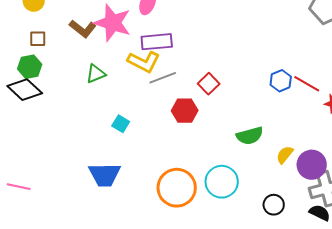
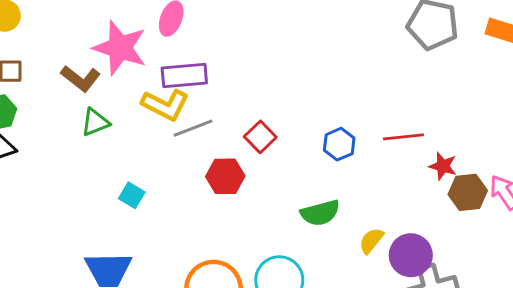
brown L-shape: (83, 29) -> (81, 78), moved
blue hexagon: (281, 81) -> (339, 144), moved
red line: (307, 84) -> (403, 137), turned -36

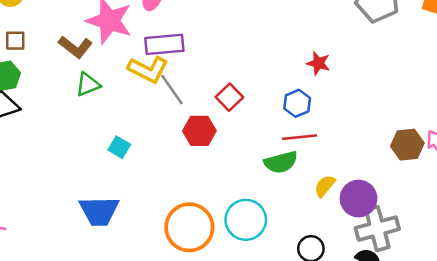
gray line: (193, 128) -> (172, 90), turned 76
red line: (403, 137) -> (300, 137), moved
red star: (443, 166) -> (318, 63), moved

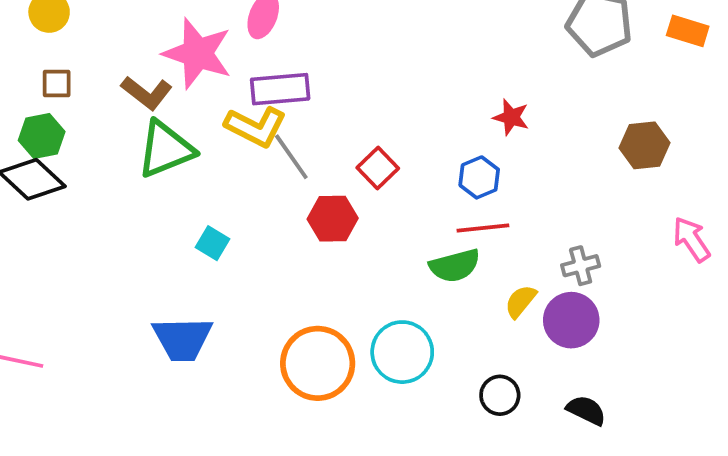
green triangle: (88, 85) -> (166, 149), size x1.6
brown hexagon: (407, 145) -> (644, 145), moved
gray cross: (377, 229) -> (581, 266), moved, size x0.6

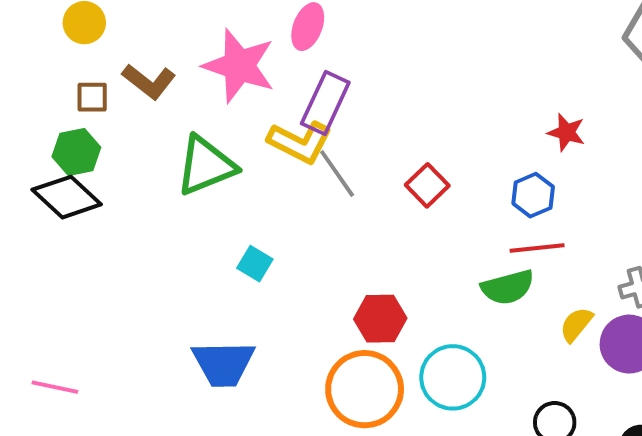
purple rectangle: (280, 89) -> (325, 103), turned -60
brown L-shape: (147, 93) -> (149, 81), moved
red hexagon: (333, 219) -> (380, 319), moved

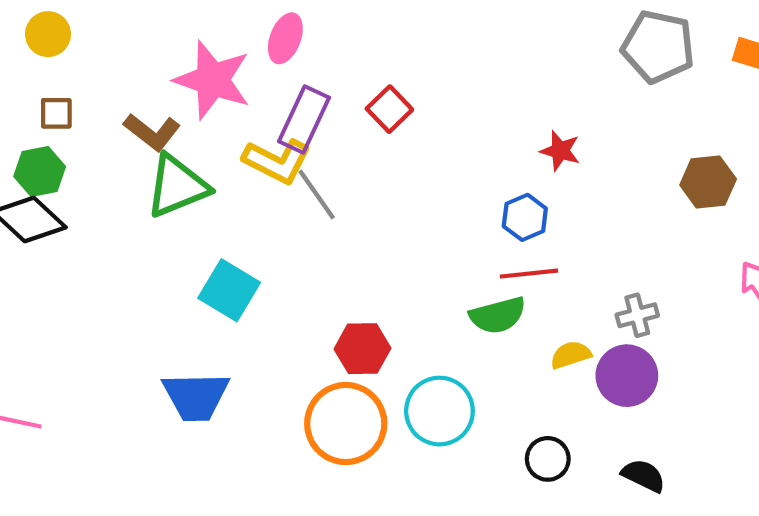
brown L-shape: (149, 81) -> (152, 132), moved
red square: (427, 185) -> (389, 109), moved
cyan square: (255, 264) -> (229, 290), size x1.6
yellow semicircle: (576, 324) -> (571, 355), turned 33

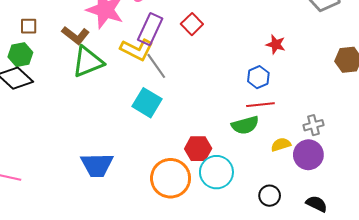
cyan square: (229, 290) -> (147, 103), moved
red hexagon: (362, 349) -> (198, 149), moved

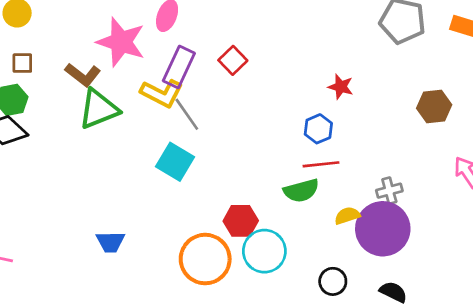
purple circle: (308, 155) -> (383, 229), size x1.4
blue trapezoid: (97, 165) -> (110, 242), size x0.7

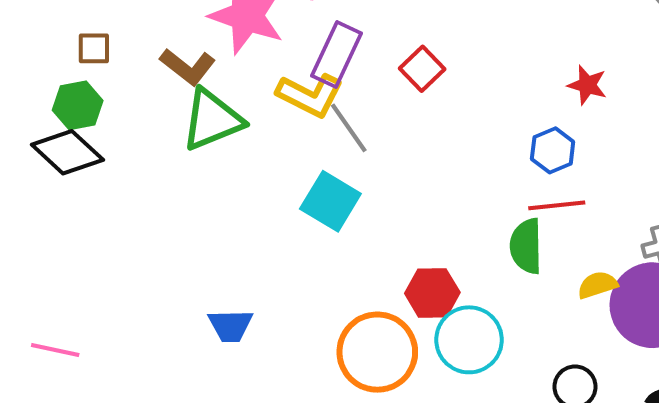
red square: (233, 60) -> (422, 69), moved
green semicircle: (301, 191) -> (526, 246), turned 104

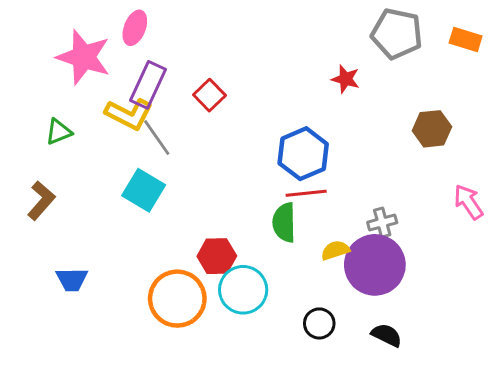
brown L-shape: (188, 67) -> (41, 201), moved, turned -87
red star: (587, 85) -> (346, 79), moved
green triangle: (212, 120) -> (59, 132), size x0.6
blue hexagon: (553, 150) -> (303, 154), size x1.6

